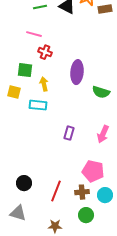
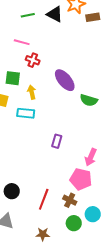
purple ellipse: (77, 72) -> (65, 80), turned -45
pink arrow: (103, 134) -> (91, 157), moved
brown cross: (82, 192) -> (70, 200), turned 32
cyan circle: (105, 195) -> (93, 214), moved

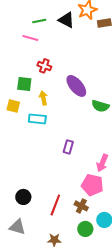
pink line: (22, 42) -> (30, 38), moved

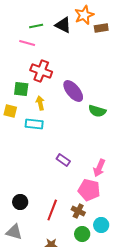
red cross: (44, 66) -> (41, 71), size x1.5
purple rectangle: (68, 147) -> (63, 160), moved, turned -72

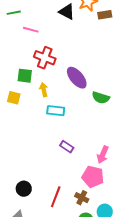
green line: (36, 26) -> (14, 13), moved
cyan rectangle: (34, 124) -> (56, 111), moved

